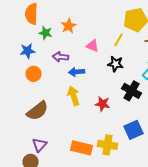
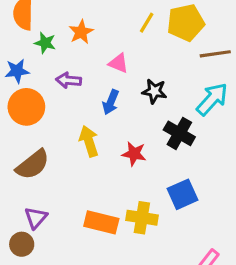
yellow line: (118, 40) -> (147, 23), moved
blue arrow: (76, 72) -> (111, 102), moved, turned -63
orange circle: (34, 74) -> (26, 107), size x1.5

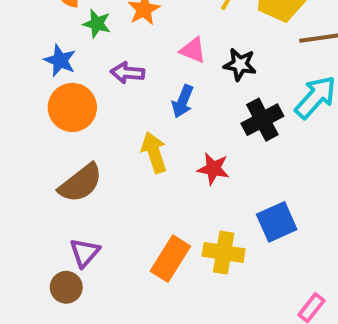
blue star: (17, 71) -> (60, 60), turned 30
black star: (154, 91) -> (240, 65), moved
black cross: (179, 133) -> (262, 120), moved, turned 32
orange rectangle: (101, 222) -> (170, 259), turned -72

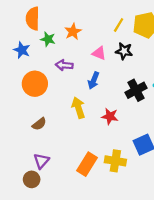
blue star: (60, 60) -> (22, 50), moved
black star: (240, 65) -> (124, 51), moved
brown semicircle: (81, 183) -> (39, 124), size x0.6

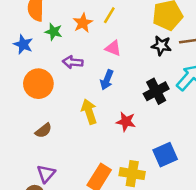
yellow line: (119, 25) -> (109, 15), moved
black star: (124, 51) -> (161, 46), moved

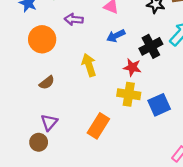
blue arrow: (107, 80) -> (116, 36), moved, turned 42
red star: (126, 122) -> (132, 67), moved
yellow cross: (132, 174) -> (129, 94), moved

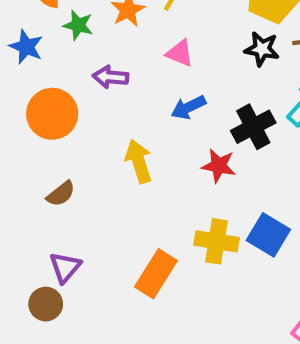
yellow cross: (129, 94) -> (216, 241), moved
blue square: (159, 105) -> (268, 235), turned -35

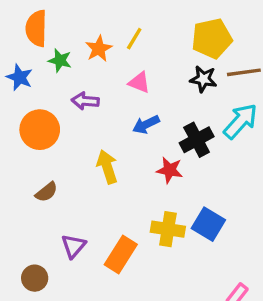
purple triangle: (65, 267) -> (73, 246), moved

